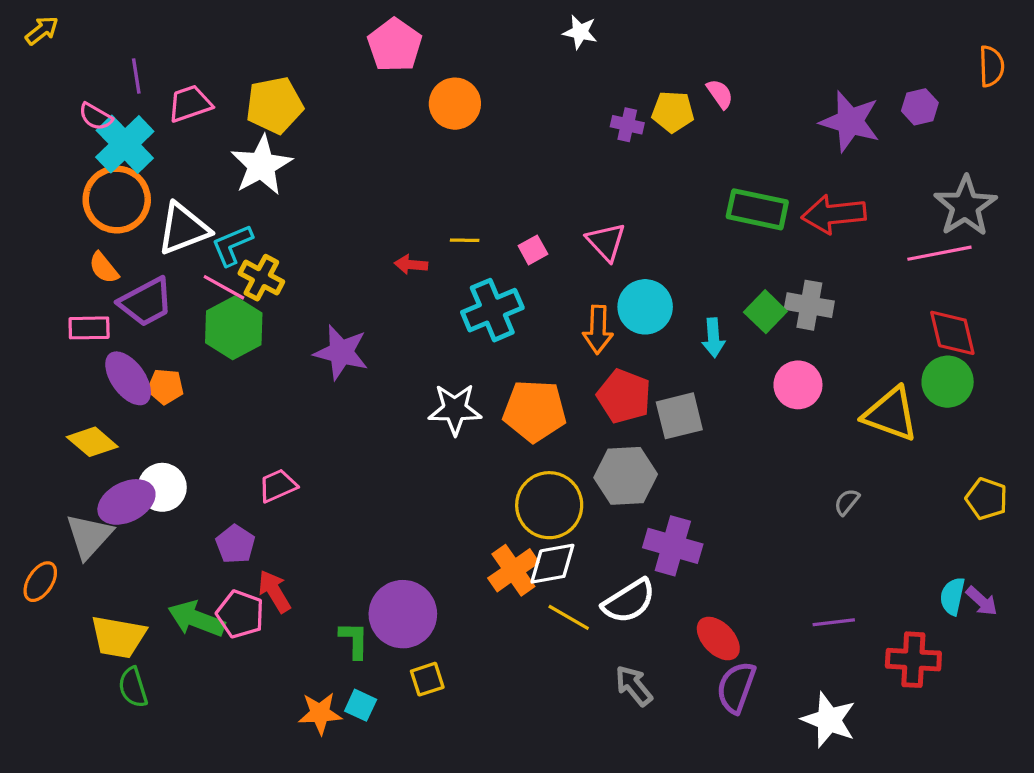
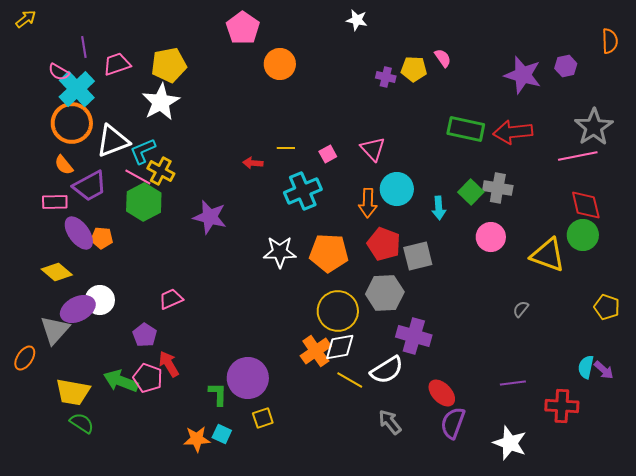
green semicircle: (133, 687) -> (82, 423), turned 140

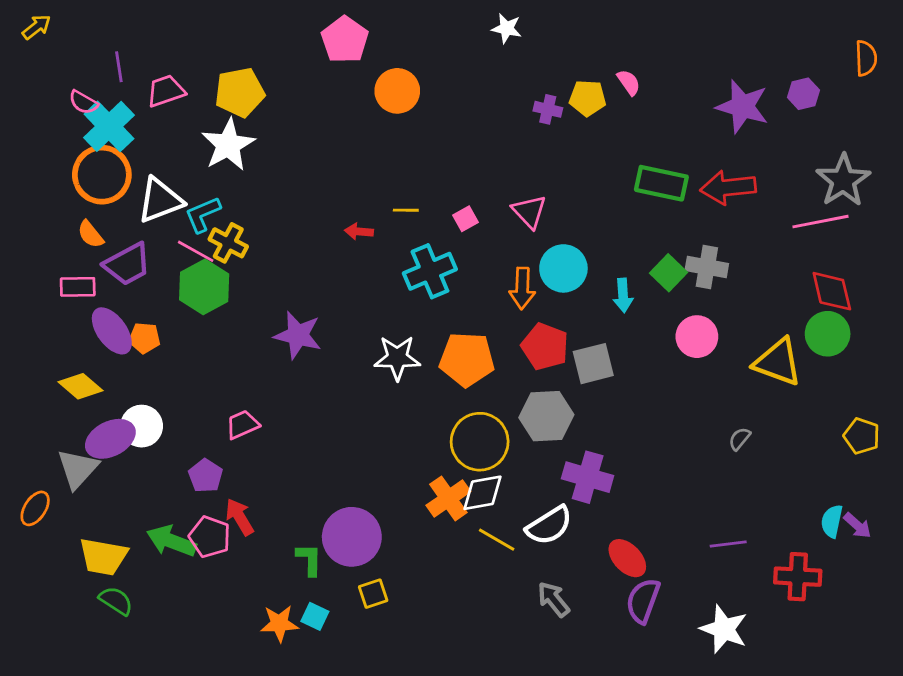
purple star: (210, 217) -> (298, 335), moved

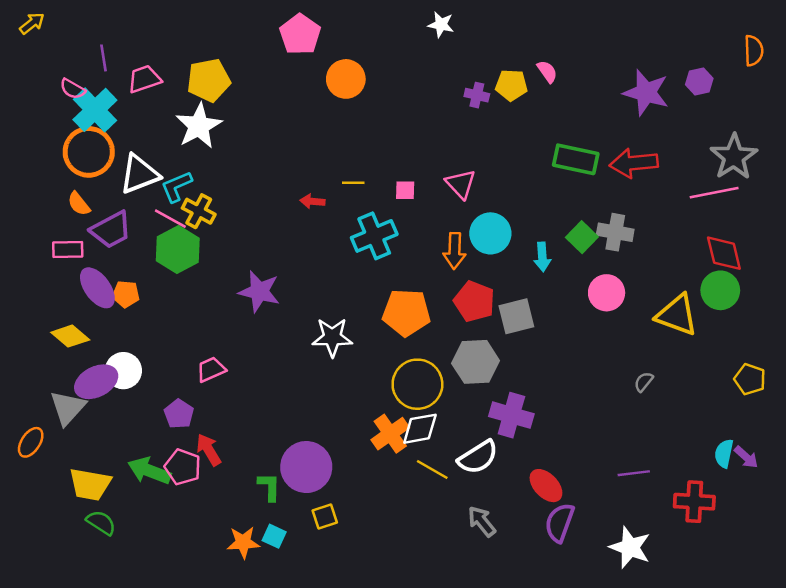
pink square: (465, 219) -> (405, 190), turned 30
white star: (397, 358) -> (332, 337), moved

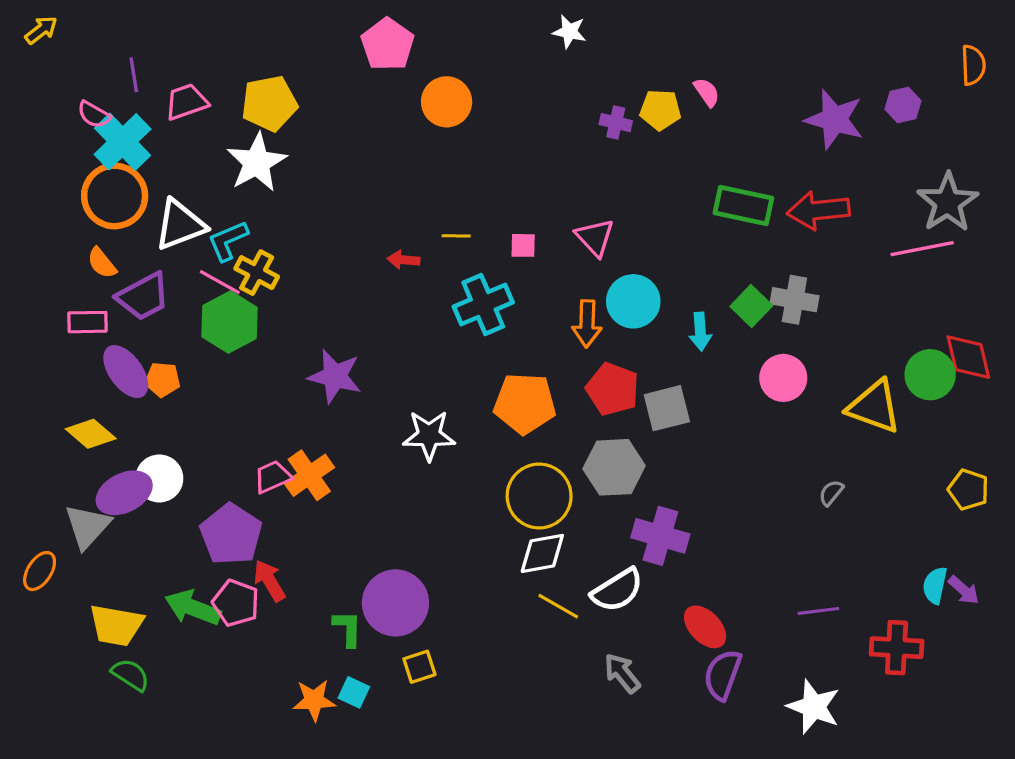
red diamond: (724, 253) -> (968, 357), moved
purple pentagon: (179, 414) -> (231, 534), size x1.6
orange cross: (390, 434) -> (309, 475), moved

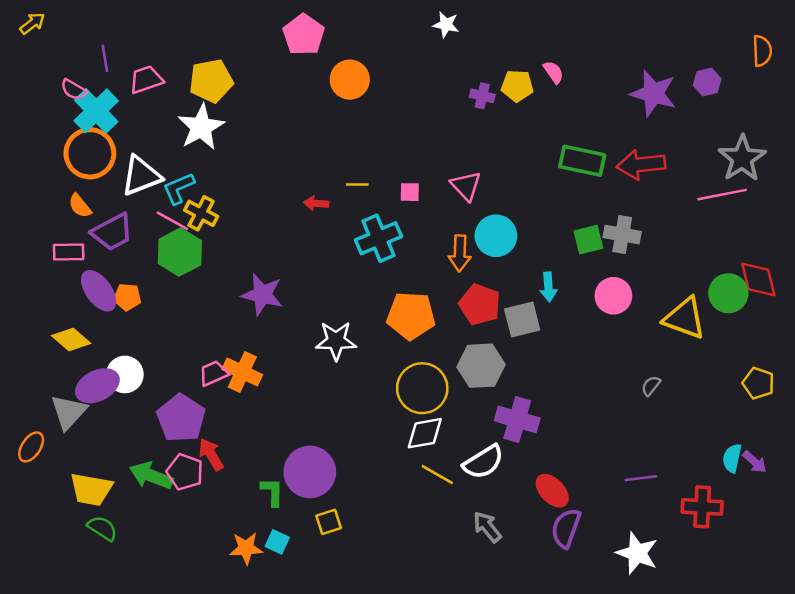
green square: (751, 306) -> (588, 240), turned 32
cyan arrow: (700, 332) -> (548, 287), moved
orange cross: (309, 475) -> (242, 372), turned -30

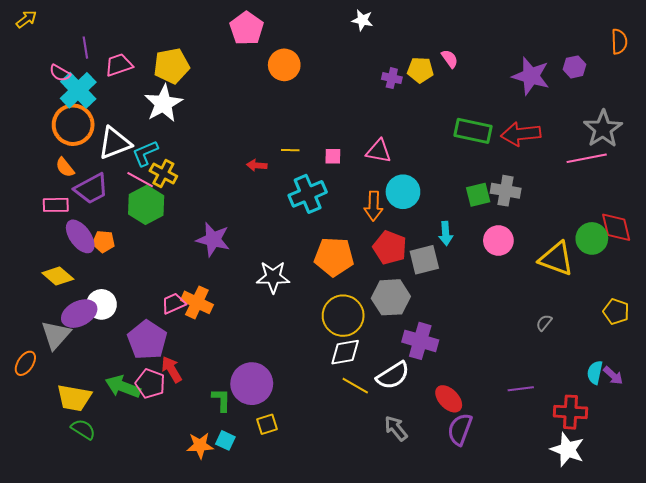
pink triangle: (466, 186) -> (379, 151), turned -36
gray semicircle: (651, 386) -> (544, 323), moved
white star: (637, 553) -> (567, 450), moved

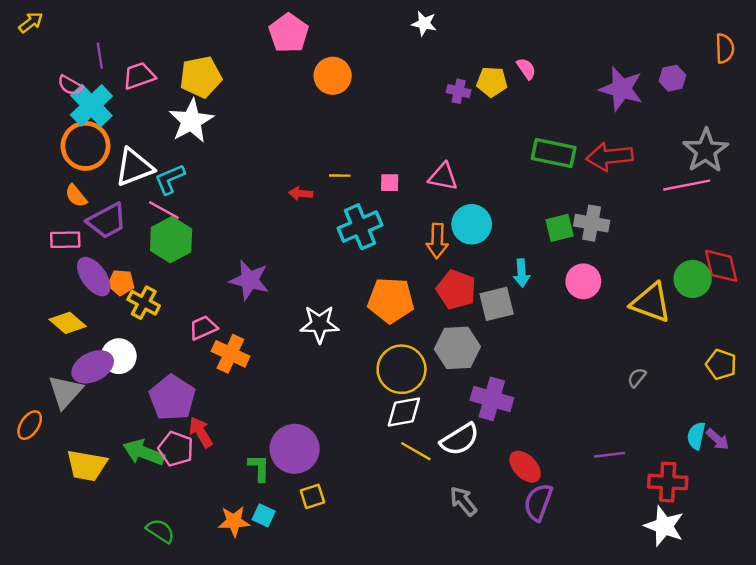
yellow cross: (163, 173) -> (144, 303), moved
pink trapezoid: (174, 303) -> (203, 328), moved
green semicircle: (83, 429) -> (160, 531), moved

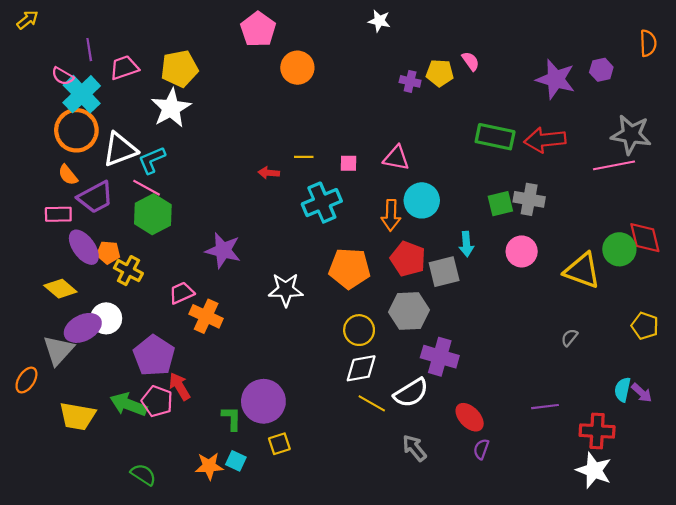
gray star: (706, 151) -> (631, 135), turned -30
yellow circle: (402, 369) -> (359, 330), size x0.7
purple semicircle: (538, 502) -> (481, 449), size x0.6

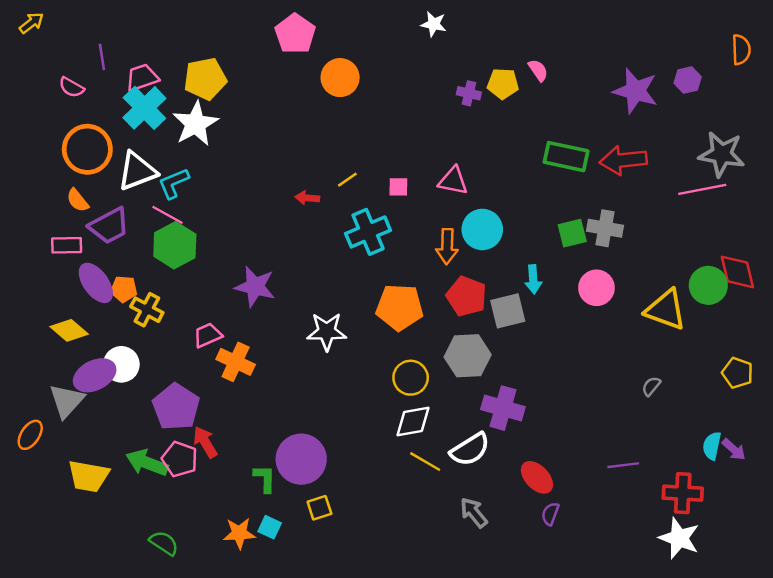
cyan cross: (82, 94) -> (144, 108), moved
yellow line: (304, 157) -> (347, 180), turned -36

